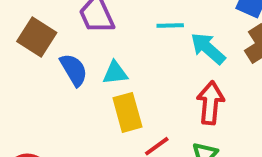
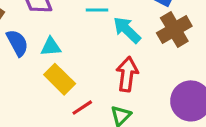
yellow rectangle: (127, 112) -> (60, 79), turned -32

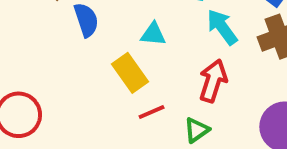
cyan triangle: (51, 47) -> (153, 34), moved

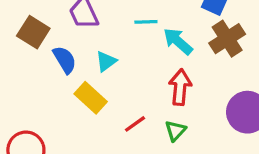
cyan triangle: (153, 34) -> (106, 61), moved, turned -30
yellow rectangle: (130, 73) -> (91, 98), moved

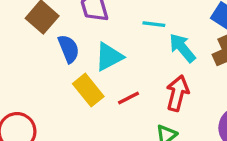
cyan triangle: (106, 61) -> (109, 57), size x1.4
red line: (135, 124) -> (129, 98), moved

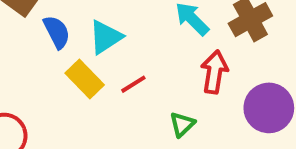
red arrow: (177, 93) -> (214, 72), moved

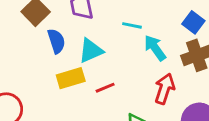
yellow rectangle: (85, 79) -> (71, 78), turned -72

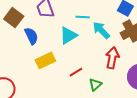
cyan triangle: (91, 51) -> (68, 35), moved
red line: (105, 88) -> (76, 72), moved

